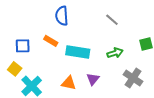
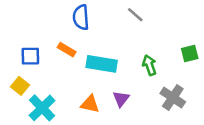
gray line: (112, 20) -> (135, 15), moved
green arrow: (115, 53) -> (149, 65), turned -91

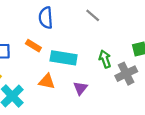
gray cross: (173, 98) -> (126, 74), moved, turned 30
orange triangle: (90, 104) -> (47, 81), moved

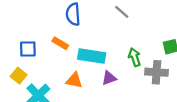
gray cross: (126, 74) -> (157, 72), turned 30
purple triangle: (80, 88) -> (109, 78), moved, turned 32

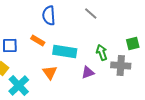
purple triangle: (109, 78) -> (88, 72), moved
orange triangle: (74, 80) -> (50, 72), turned 42

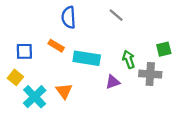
orange triangle: (50, 72) -> (64, 91), moved

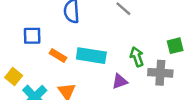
orange rectangle: (56, 46) -> (58, 56), moved
blue square: (24, 51) -> (32, 36), moved

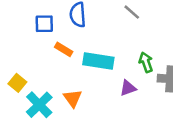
blue square: (32, 36) -> (44, 24), moved
orange rectangle: (58, 56) -> (64, 49), moved

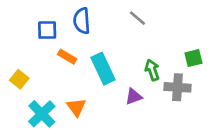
cyan rectangle: (98, 61) -> (103, 69), turned 56
yellow square: (17, 83) -> (19, 79), moved

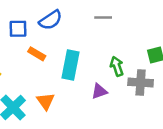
gray line: (138, 18) -> (103, 18), turned -42
blue semicircle: (82, 21) -> (51, 20), turned -120
cyan rectangle: (103, 69) -> (71, 65), turned 36

